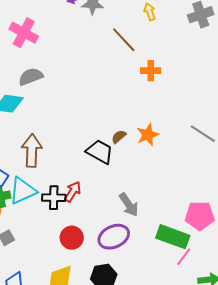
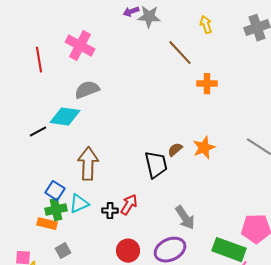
black trapezoid: (100, 152) -> (156, 165), turned 48
cyan triangle: (23, 191) -> (79, 204), size x0.7
black cross: (54, 198) -> (110, 211), size x0.7

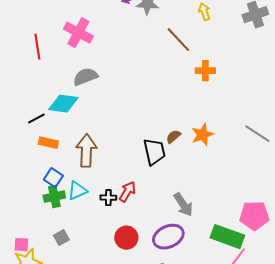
orange rectangle: (47, 224) -> (48, 143), moved

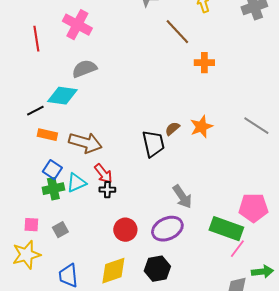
brown arrow: (86, 151) -> (85, 143), turned 104
red arrow: (127, 192) -> (103, 174), moved, turned 110
pink square: (21, 245) -> (31, 225), moved

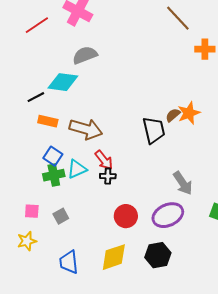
red line: (36, 39) -> (37, 25), turned 65
orange star: (201, 127) -> (189, 113), moved
yellow star: (26, 255) -> (27, 241), size x0.7

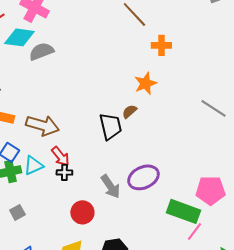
cyan diamond: (63, 82) -> (19, 37), moved
orange star: (189, 113) -> (145, 83), moved
gray arrow: (183, 183) -> (110, 186), moved
purple ellipse: (168, 215) -> (143, 177), moved

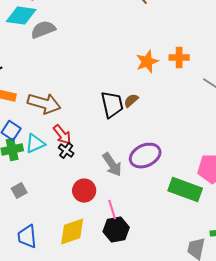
orange cross: (161, 45) -> (179, 58), moved
brown semicircle: (129, 111) -> (131, 101), moved
black cross: (64, 172) -> (66, 151), turned 35
pink line: (194, 231) -> (112, 210), moved, turned -54

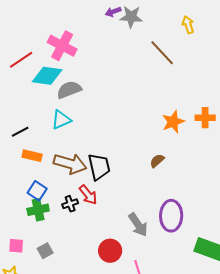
black trapezoid: (112, 105) -> (99, 167), moved
cyan triangle: (35, 144) -> (61, 120), moved
black cross: (66, 151) -> (70, 204), moved, turned 35
purple ellipse: (145, 156) -> (171, 216), turned -64

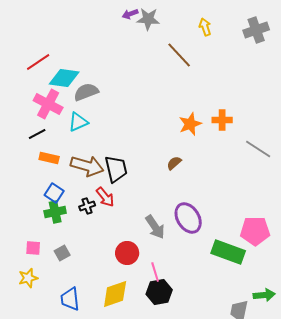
pink cross: (62, 46) -> (48, 104), moved
purple ellipse: (171, 216) -> (188, 218), turned -32

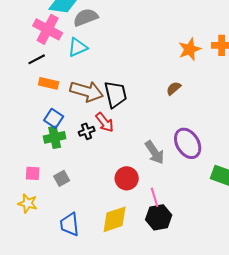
yellow star: (28, 278) -> (28, 203), turned 30

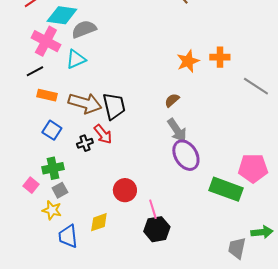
green cross: (55, 137) -> (53, 168), moved
gray arrow: (155, 152) -> (177, 130), moved
pink square: (33, 173) -> (31, 185), turned 35
yellow star: (28, 203) -> (52, 210), moved
yellow diamond: (115, 219) -> (99, 222), moved, size x0.7

